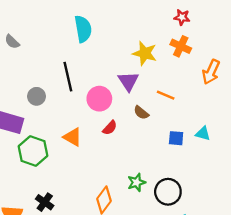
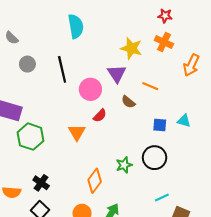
gray circle: (37, 96) -> (27, 64), moved
orange triangle: (73, 137) -> (77, 132), moved, turned 30
black circle: (168, 192) -> (155, 158), moved

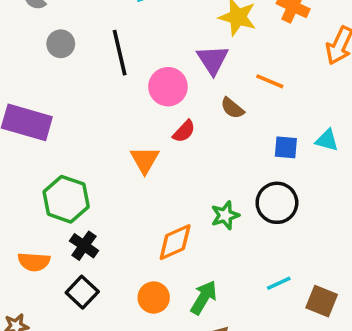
green hexagon: (31, 137) -> (66, 199), moved
orange diamond: (95, 181) -> (175, 242), turned 30
cyan line: (162, 198) -> (279, 283), moved

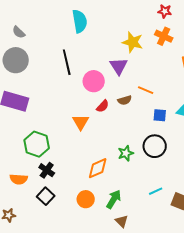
gray circle: (61, 44) -> (16, 60), moved, size x1.6
orange line: (270, 81) -> (146, 90), moved
brown semicircle: (232, 108) -> (125, 100), moved, turned -56

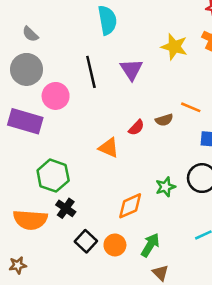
purple triangle: (119, 66) -> (131, 69), moved
pink circle: (94, 81) -> (56, 96), moved
orange triangle: (81, 122) -> (109, 148), turned -36
orange semicircle: (19, 179) -> (30, 220), size x1.5
black square: (46, 196) -> (86, 241), moved

